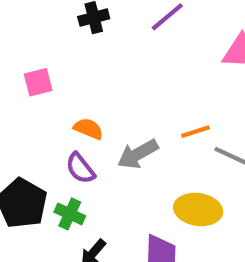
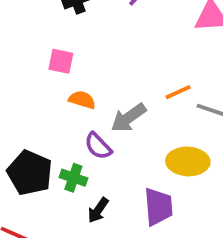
pink square: (38, 82) -> (61, 61), moved, turned 32
purple semicircle: (80, 168) -> (98, 146), moved

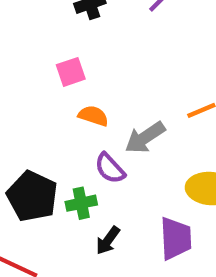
pink square: (61, 61) -> (71, 72), turned -32
green cross: (73, 178) -> (81, 203), turned -32

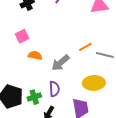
purple semicircle: (110, 168) -> (54, 89), moved, turned -133

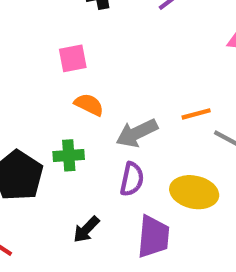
purple semicircle: (54, 89) -> (132, 179), moved
green cross: (34, 97) -> (69, 155), moved

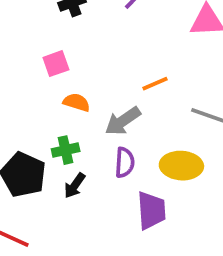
orange line: (196, 114) -> (155, 84), moved
black arrow: (86, 229) -> (75, 186), moved

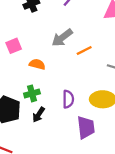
pink square: (56, 64) -> (14, 46), moved
gray arrow: (123, 121) -> (62, 38), moved

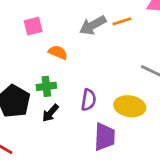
orange line: (84, 50) -> (122, 21), moved

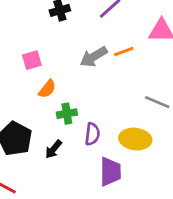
orange semicircle: (58, 52) -> (47, 89), moved, turned 108
green cross: (46, 86) -> (67, 114), moved

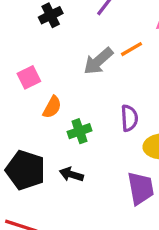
purple semicircle: (92, 134) -> (129, 118), moved
black arrow: (53, 149) -> (71, 174), turned 78

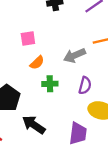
gray arrow: (98, 61) -> (74, 55), moved
black arrow: (71, 174) -> (34, 125), moved, size x1.5

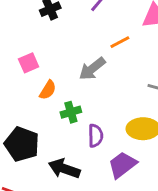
purple semicircle: (85, 85) -> (96, 136), moved
purple trapezoid: (78, 133) -> (122, 165), turned -120

